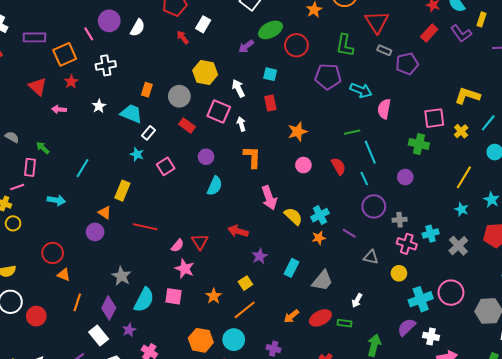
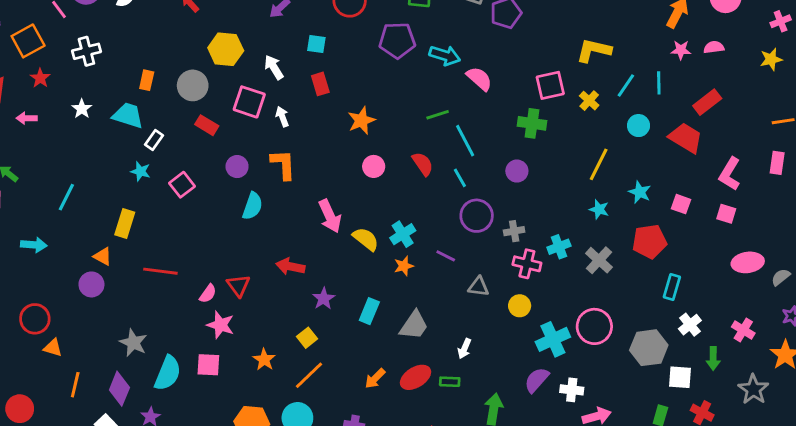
pink semicircle: (384, 109) -> (479, 79), turned 126
orange L-shape: (252, 157) -> (283, 164), moved

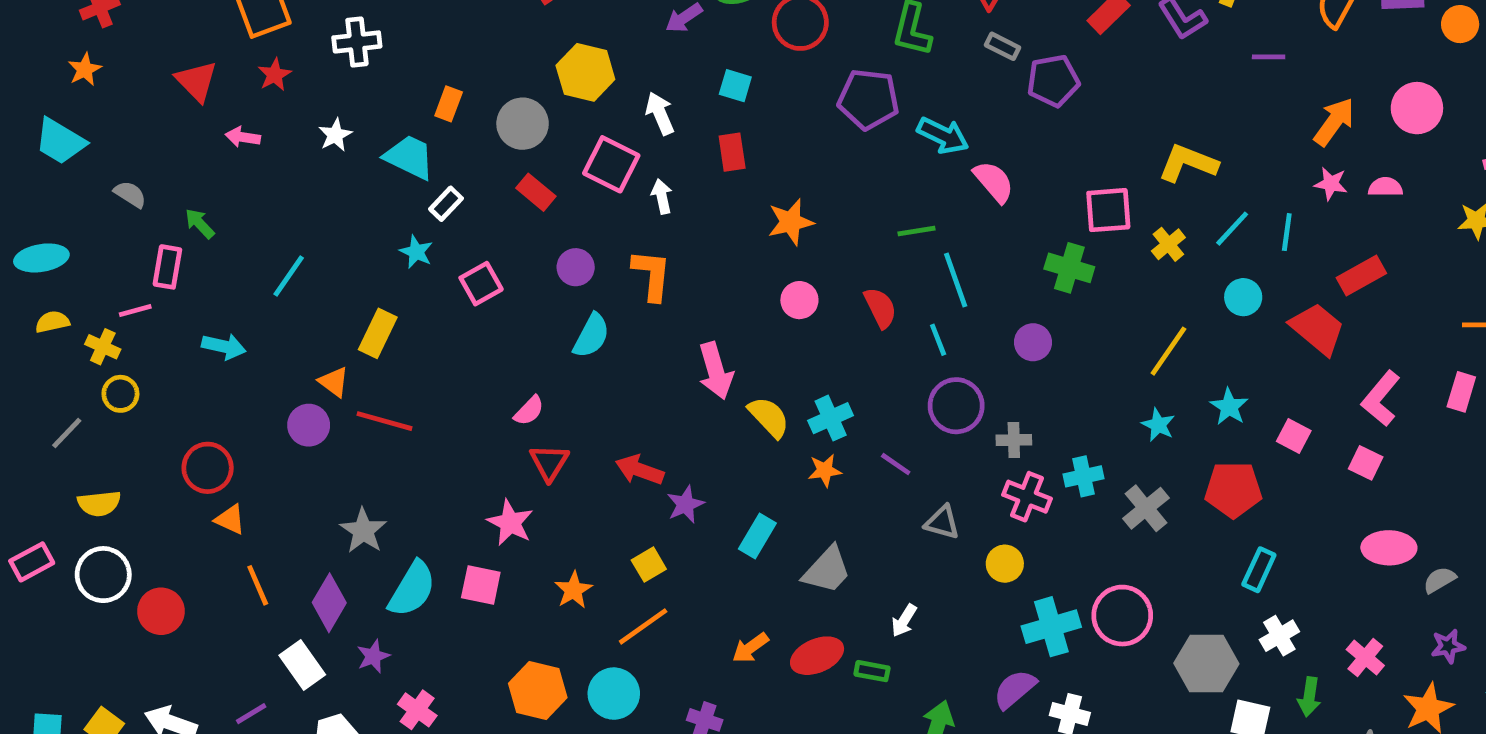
red arrow: (290, 266) -> (640, 470), moved
red line: (160, 271) -> (385, 421), moved
pink semicircle: (208, 294) -> (529, 411), moved
orange line: (75, 385) -> (258, 585), turned -45

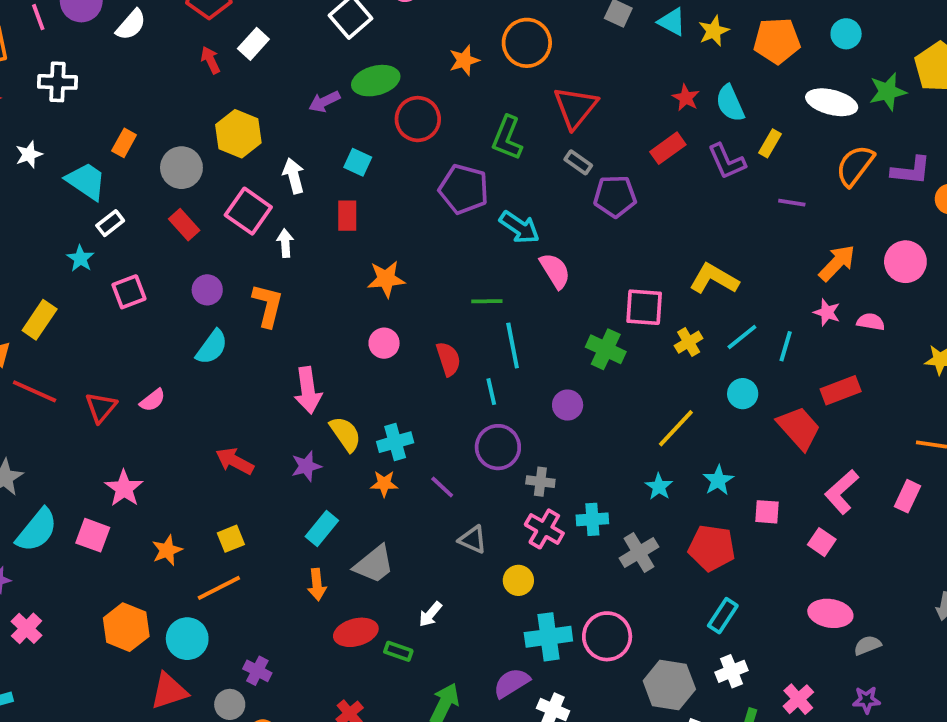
pink square: (1294, 436) -> (767, 512), turned -32
red triangle: (549, 462) -> (101, 407), moved
purple star: (685, 504) -> (306, 466), moved
orange arrow: (750, 648) -> (317, 585), moved, turned -68

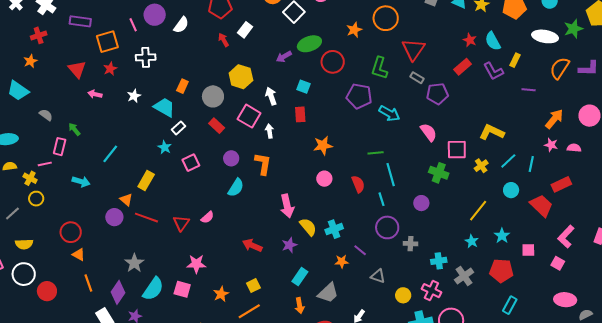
pink semicircle: (555, 271) -> (429, 132), moved
orange star: (384, 484) -> (342, 261), moved
pink star: (124, 488) -> (196, 264), turned -30
pink cross: (544, 529) -> (431, 291), moved

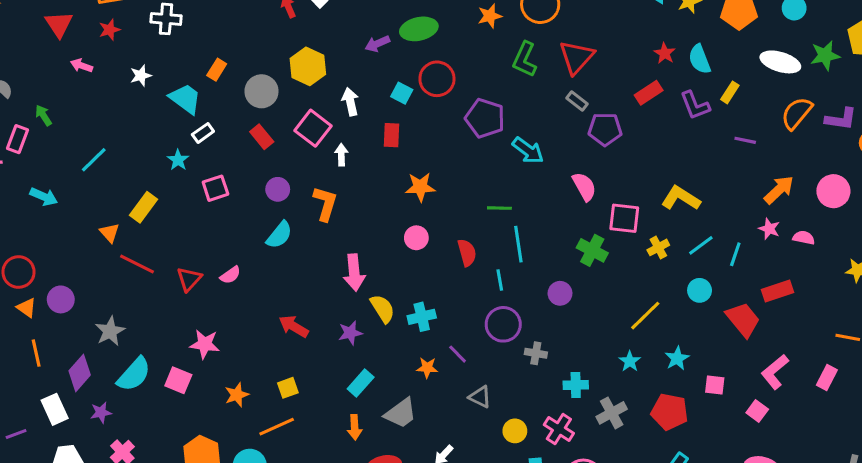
red circle: (333, 62) -> (437, 79), moved
green L-shape: (379, 68) -> (525, 59), moved
purple circle: (114, 217) -> (61, 299), moved

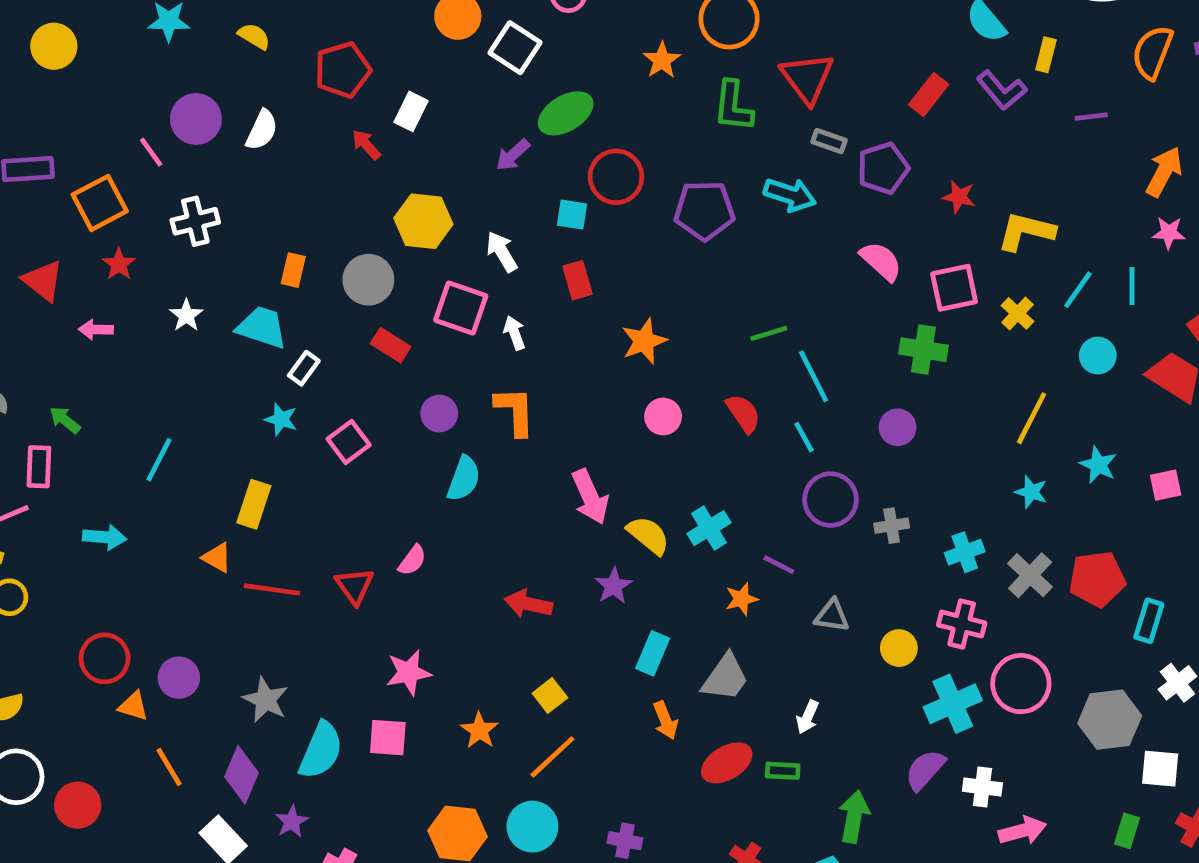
red star: (665, 53) -> (959, 197), moved
cyan arrow: (528, 150) -> (790, 195), moved
red pentagon: (670, 412) -> (1097, 579), moved

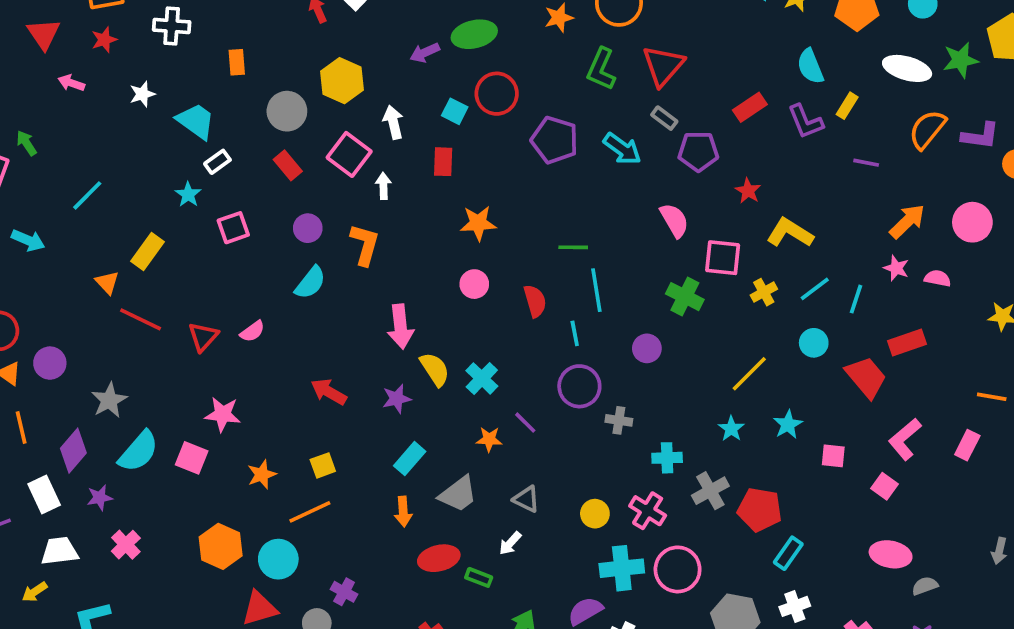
orange rectangle: (293, 270) -> (237, 62), moved, turned -35
cyan cross: (709, 528) -> (482, 378), turned -32
gray triangle: (832, 616) -> (526, 499), moved

